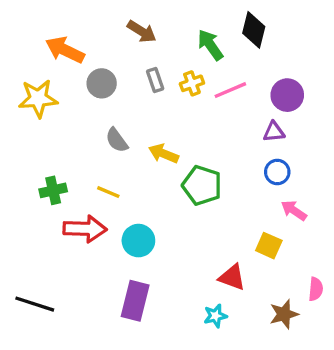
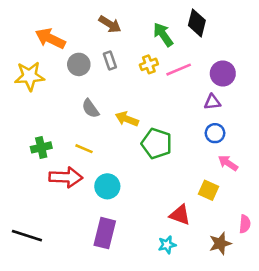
gray rectangle: (155, 80) -> (110, 61), moved

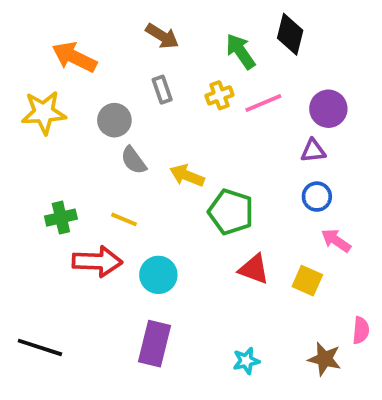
gray circle: (79, 64) -> (114, 120), moved
red triangle: (180, 215) -> (254, 269), moved
brown star: (220, 243) -> (325, 359), turned 30

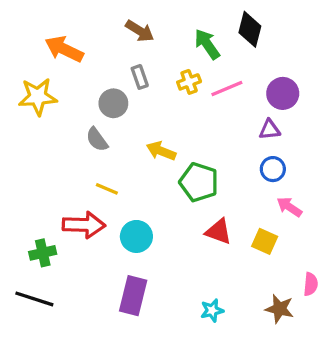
gray circle: (114, 120) -> (113, 103), moved
gray semicircle: (134, 160) -> (97, 139), moved
green cross: (61, 218) -> (43, 253), moved

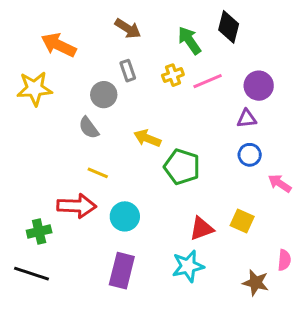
pink arrow: (289, 207) -> (280, 183), moved
red triangle: (219, 232) -> (202, 228), moved, turned -40
cyan star: (212, 310) -> (188, 266), moved, size x1.5

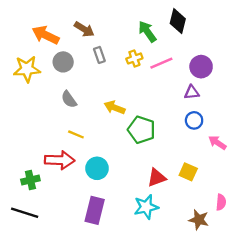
brown arrow: (128, 28) -> (84, 29), moved
gray circle: (104, 95) -> (63, 62), moved

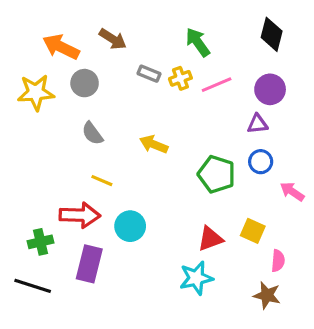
black diamond: (178, 21) -> (272, 34), moved
gray rectangle: (99, 55) -> (149, 74), moved, turned -49
green pentagon: (141, 130) -> (217, 174), moved
pink semicircle: (221, 202) -> (278, 261), moved
purple rectangle: (95, 210) -> (89, 264), moved

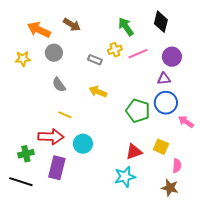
black diamond: (272, 34) -> (161, 22), moved
gray rectangle: (149, 74) -> (95, 60), moved
yellow star: (36, 92) -> (23, 59), size x0.7
blue circle: (261, 162) -> (166, 103), size x1.5

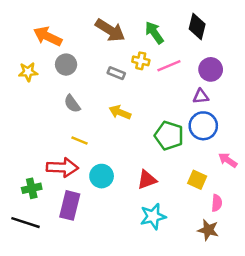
brown arrow: (72, 25) -> (110, 30), moved, size x1.4
yellow cross: (115, 50) -> (141, 61), turned 32
pink arrow: (186, 122) -> (228, 160), moved
red triangle: (134, 152) -> (147, 180), moved

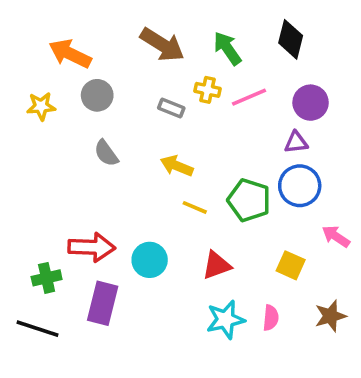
yellow line: (79, 141) -> (195, 207), moved
pink semicircle: (217, 203) -> (271, 318), moved
brown star: (208, 230) -> (330, 316), moved, turned -30

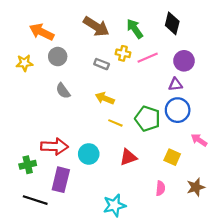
cyan star: (226, 320) -> (114, 205), moved
black line: (37, 329) -> (35, 200), moved

